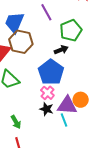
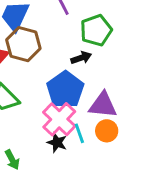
pink cross: (47, 93) -> (59, 119), size x1.6
purple triangle: (67, 105) -> (103, 105), moved
cyan line: (64, 120) -> (79, 133), moved

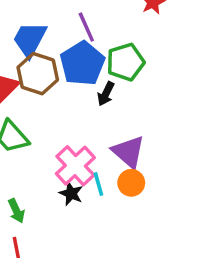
black arrow: (81, 58) -> (106, 94), turned 132
blue pentagon: (65, 90) -> (82, 63), moved
purple triangle: (103, 105) -> (128, 152), turned 32

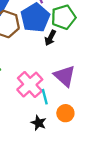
orange circle: (131, 183) -> (65, 113), moved
black star: (71, 193) -> (39, 123), moved

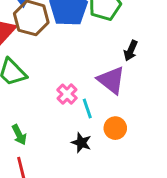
black arrow: (50, 38) -> (131, 51), moved
pink cross: (30, 85) -> (67, 94), size x0.6

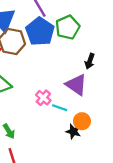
cyan line: (87, 108) -> (60, 108), turned -48
black star: (81, 143) -> (73, 132), moved

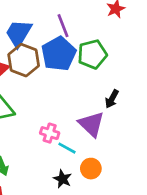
pink cross: (43, 98) -> (50, 133), turned -32
black star: (73, 132) -> (63, 179), moved

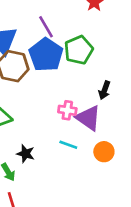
pink cross: (50, 133) -> (67, 110), moved
orange circle: (91, 169) -> (104, 152), moved
black star: (63, 179) -> (26, 154), moved

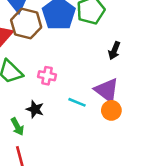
pink cross: (67, 110) -> (47, 76), moved
purple triangle: (88, 118) -> (107, 90), moved

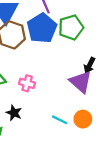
purple triangle: (107, 90) -> (81, 82), moved
cyan line: (77, 102) -> (60, 120), moved

